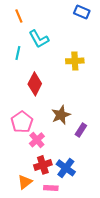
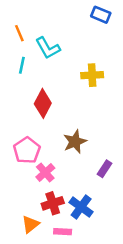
orange line: (19, 16) -> (19, 33), moved
purple rectangle: (81, 130) -> (104, 169), moved

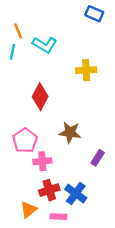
cyan L-shape: (48, 48) -> (45, 45), turned -30
cyan line: (22, 65) -> (12, 52), moved
brown star: (75, 142) -> (70, 132), turned 30
pink cross: (45, 172) -> (42, 161), turned 36

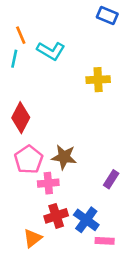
red diamond: (40, 97) -> (21, 118), moved
brown star: (70, 132) -> (64, 157), moved
pink rectangle: (58, 217) -> (105, 241), moved

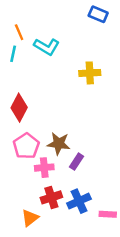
purple rectangle: (111, 179) -> (77, 162), moved
blue cross: (86, 220) -> (79, 201), turned 30
pink rectangle: (105, 241) -> (108, 214), moved

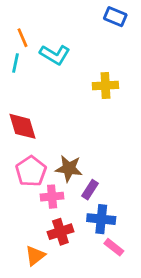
red diamond: (19, 108) -> (22, 126), turned -44
blue cross: (79, 201) -> (101, 219), moved, turned 30
pink rectangle: (108, 214) -> (114, 247), moved, turned 35

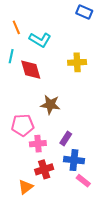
cyan line: (15, 63) -> (11, 56), moved
red diamond: (22, 126) -> (31, 70), moved
brown star: (69, 168) -> (50, 105), moved
pink pentagon: (31, 171) -> (23, 125), turned 30

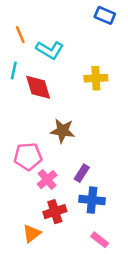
pink cross: (38, 144) -> (47, 180), turned -35
pink rectangle: (83, 181) -> (100, 240), moved

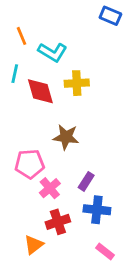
yellow cross: (96, 78) -> (77, 83), moved

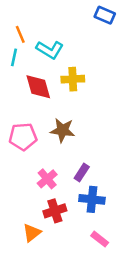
cyan line: (15, 74) -> (14, 57), moved
pink pentagon: (30, 164) -> (23, 137), moved

